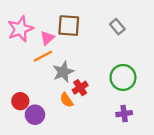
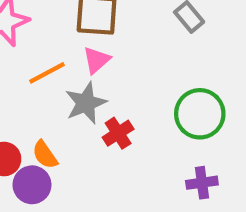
pink triangle: (47, 38) -> (97, 60), moved
orange semicircle: (67, 100) -> (45, 155), moved

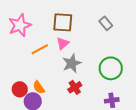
gray star: (86, 103) -> (72, 63), moved
red cross: (118, 133) -> (75, 87), moved

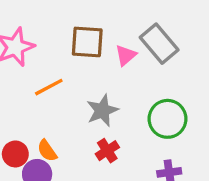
gray rectangle: (106, 23) -> (159, 44), size x1.6
pink triangle: (63, 43) -> (126, 55), moved

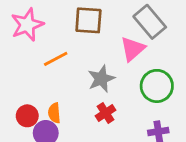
pink triangle: (126, 55) -> (133, 49), moved, size x1.4
orange semicircle: (47, 151) -> (54, 113), turned 30

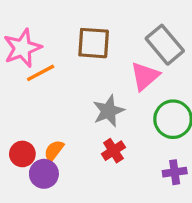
orange line: (56, 59) -> (41, 73), moved
orange semicircle: (54, 113) -> (54, 151), turned 42

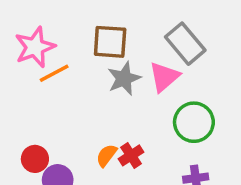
gray star: (108, 111) -> (124, 79), moved
orange semicircle: (54, 151) -> (107, 155), moved

